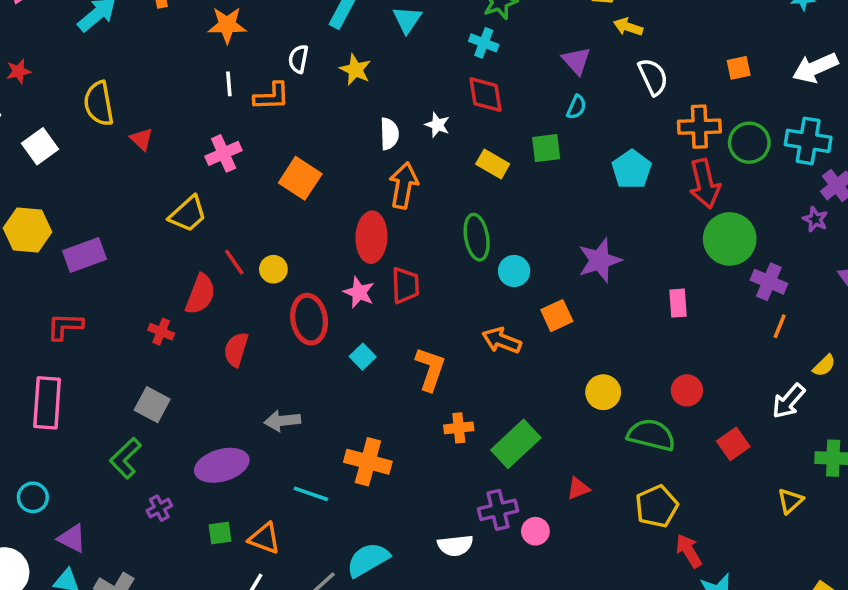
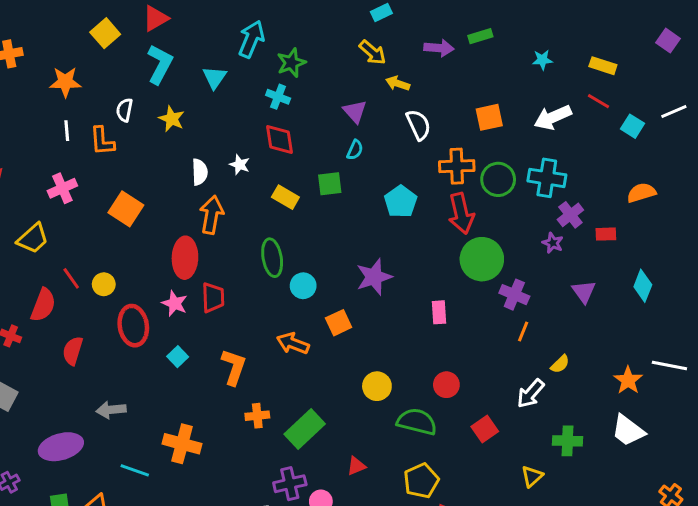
orange square: (739, 68) -> (489, 117), size x1.4
orange L-shape: (272, 96) -> (102, 141), turned 88

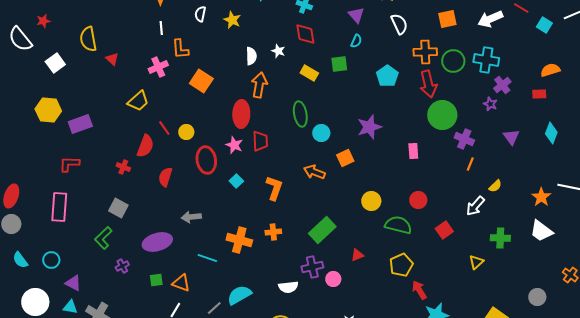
orange L-shape: (102, 141) -> (180, 49), moved
red rectangle: (606, 234) -> (539, 94), moved
orange cross: (257, 416) -> (273, 232), moved

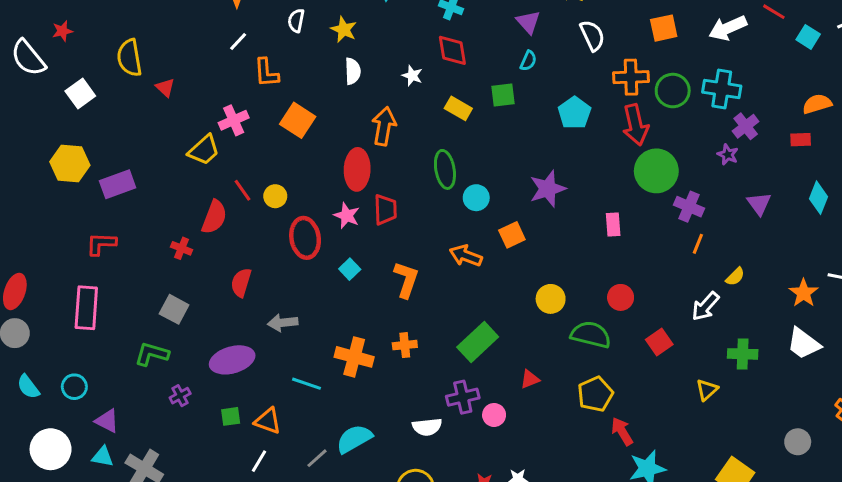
white line: (161, 28) -> (238, 41), turned 48
white semicircle: (251, 56) -> (353, 71), moved
pink cross: (158, 67) -> (234, 120), moved
red semicircle: (165, 177) -> (241, 283), moved
green L-shape: (103, 238) -> (152, 354), turned 60

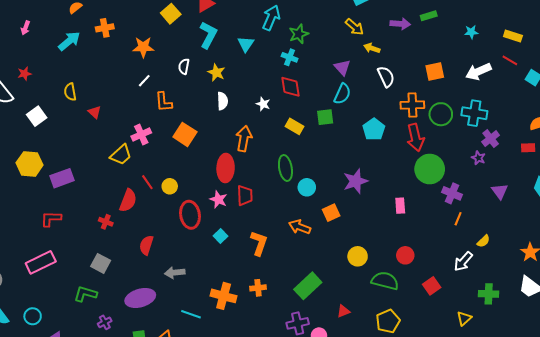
yellow semicircle: (129, 58) -> (70, 92), size x0.7
cyan semicircle: (528, 61) -> (342, 94), size x1.5
pink rectangle: (86, 308) -> (41, 262), turned 60

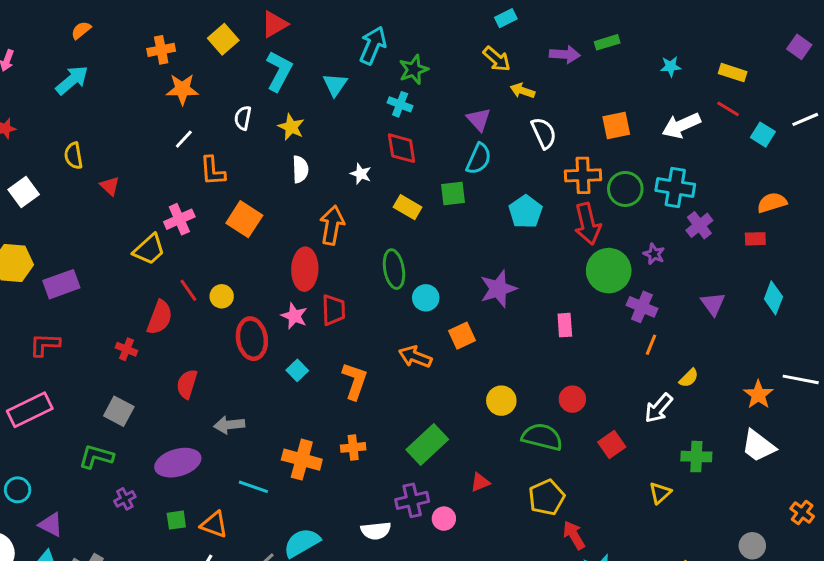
orange cross: (105, 28) -> (161, 50), moved
purple star: (478, 158) -> (654, 254), moved

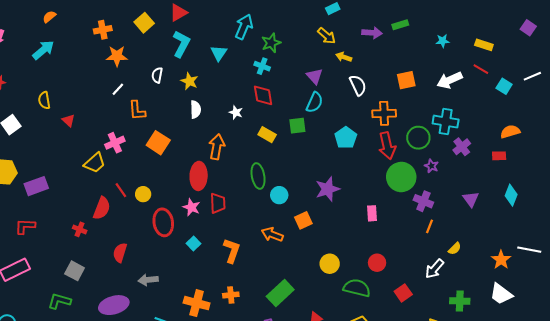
green circle: (625, 189) -> (418, 138), moved

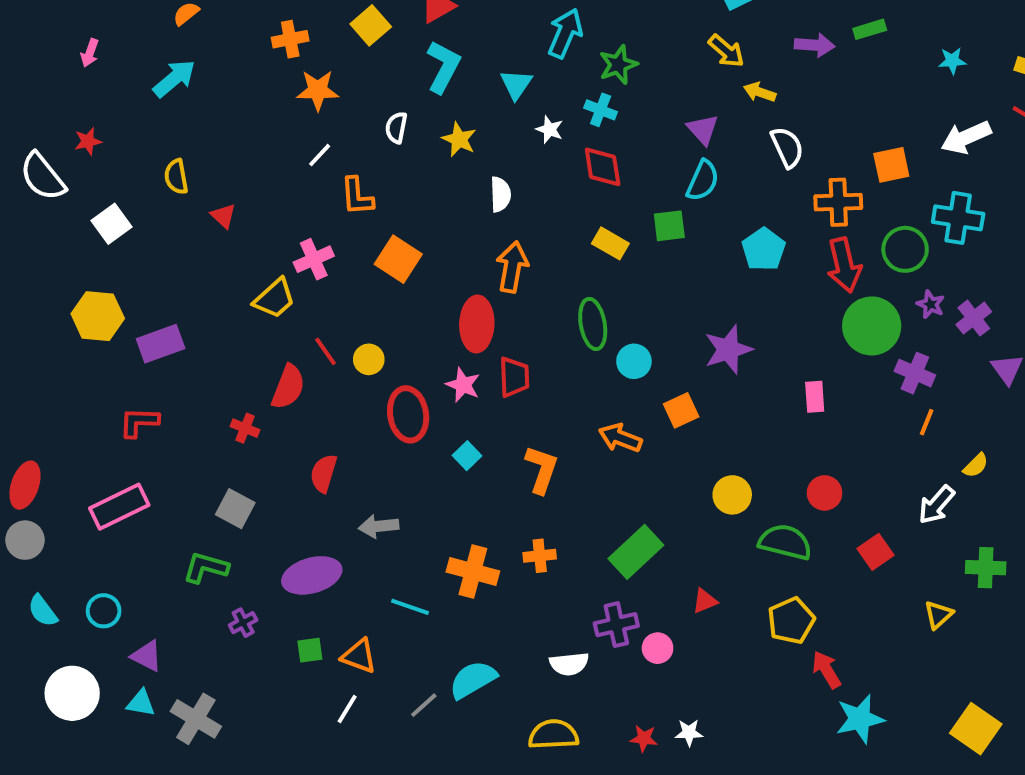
orange square: (406, 80) -> (891, 165), moved
white semicircle: (196, 109) -> (500, 194), moved
white star: (236, 112) -> (549, 130), moved
purple cross: (462, 147) -> (974, 318), moved

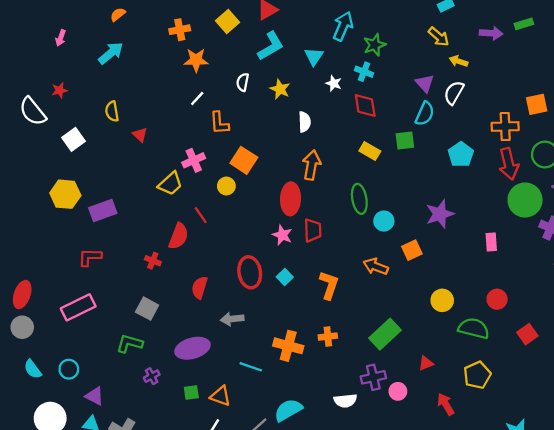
cyan L-shape: (443, 67) -> (271, 46), turned 32
white semicircle: (787, 147) -> (454, 93), moved, turned -125
yellow circle: (369, 359) -> (226, 186), moved
red ellipse: (408, 414) -> (250, 272), moved
red arrow: (826, 670) -> (446, 404), moved

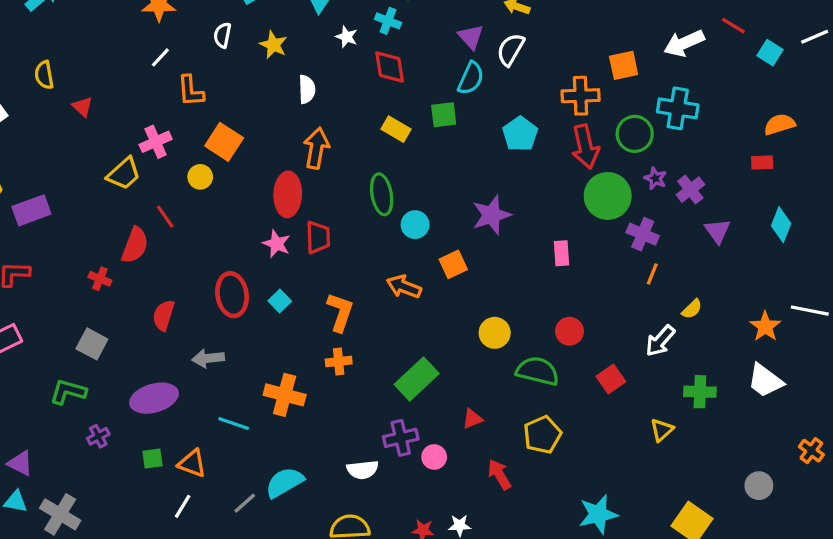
orange cross: (328, 337) -> (339, 361), moved

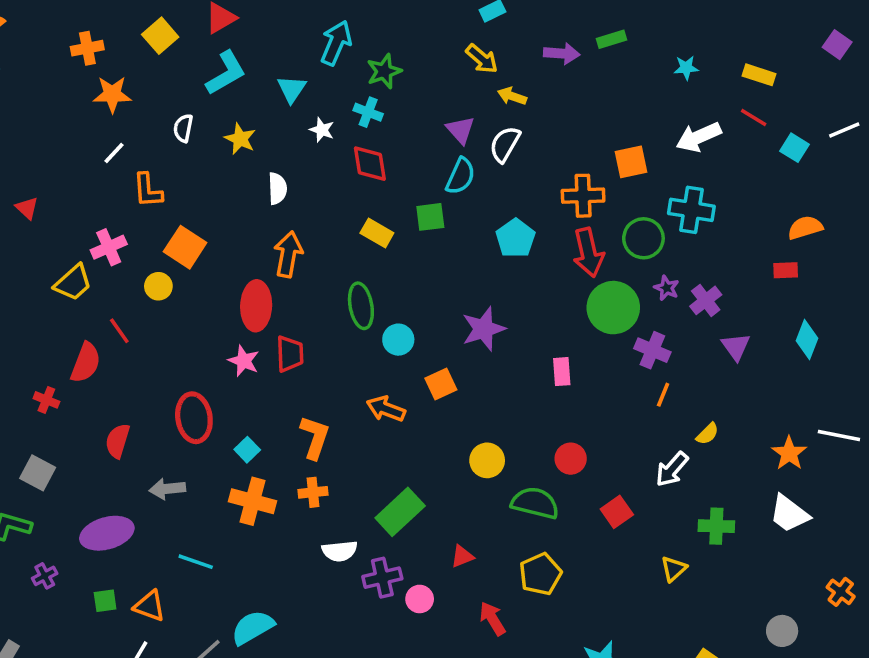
cyan square: (280, 301) -> (247, 450), moved
orange cross: (285, 395) -> (253, 501), moved
white semicircle: (363, 470) -> (340, 551), moved

